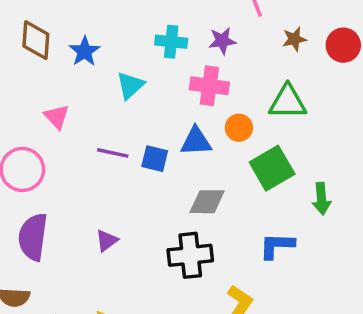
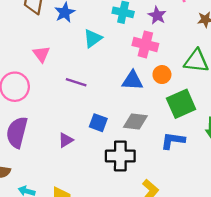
purple star: (222, 41) -> (157, 15), turned 30
blue square: (155, 159) -> (98, 123), moved
blue L-shape: (277, 246) -> (173, 141), moved

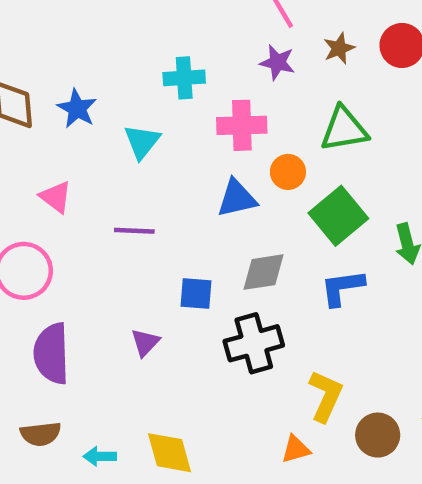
purple star: (157, 15) -> (277, 62), moved

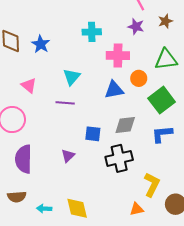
cyan triangle: (142, 142) -> (72, 77), moved

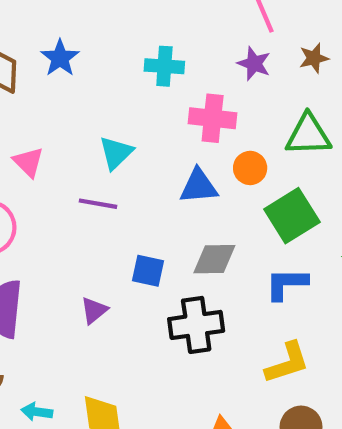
blue star: (41, 44) -> (60, 58), moved
yellow L-shape: (152, 185) -> (287, 363), moved, turned 40

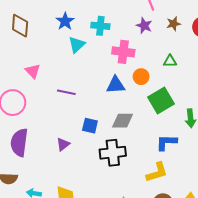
blue star: (60, 58) -> (65, 21), moved
green triangle: (308, 135) -> (170, 61), size x0.6
cyan triangle: (116, 153) -> (77, 45), moved
blue L-shape: (286, 284) -> (166, 142), moved

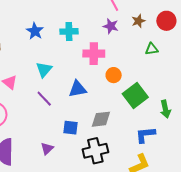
cyan triangle: (77, 45) -> (44, 70), moved
green triangle: (170, 61) -> (152, 49), moved
blue triangle: (116, 85) -> (78, 89), moved
purple line: (66, 92) -> (44, 99), turned 42

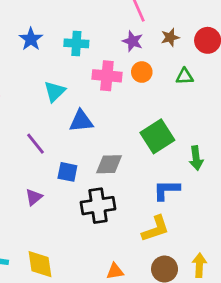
cyan triangle: (44, 70) -> (55, 92), moved
orange circle: (114, 75) -> (142, 72), moved
purple line: (44, 99) -> (36, 144), moved

